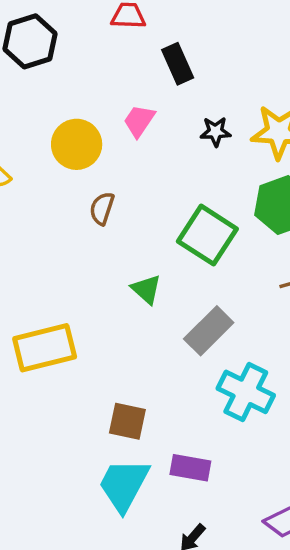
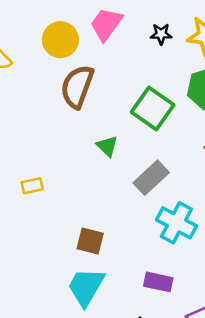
pink trapezoid: (139, 121) -> (106, 24), size x1.4
brown semicircle: (102, 208) -> (77, 87), size x1.8
yellow rectangle: (45, 348) -> (32, 186), size x0.5
purple rectangle: (190, 468) -> (158, 282), moved

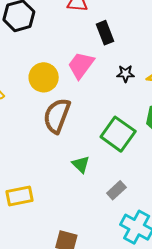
gray rectangle: (151, 178) -> (116, 190), size x0.7
yellow rectangle: (32, 186) -> (20, 196), size x1.5

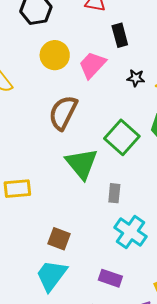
yellow circle: (44, 77) -> (55, 55), moved
green triangle: (81, 164) -> (82, 164), size x1.8
gray rectangle: (116, 190) -> (114, 193), turned -48

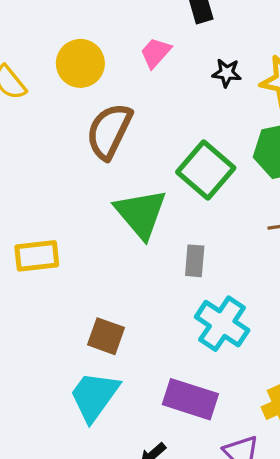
yellow circle: (55, 55) -> (80, 63), moved
pink trapezoid: (92, 65) -> (156, 53), size x0.7
purple rectangle: (110, 278) -> (190, 399), size x1.4

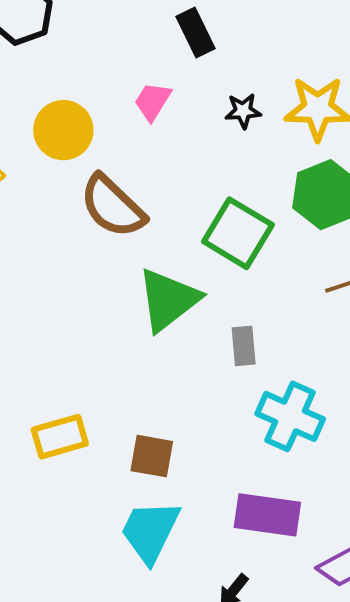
brown semicircle: (109, 131) -> (113, 206), turned -62
green triangle: (141, 214) -> (168, 300), turned 42
yellow rectangle: (37, 256) -> (60, 437), moved

